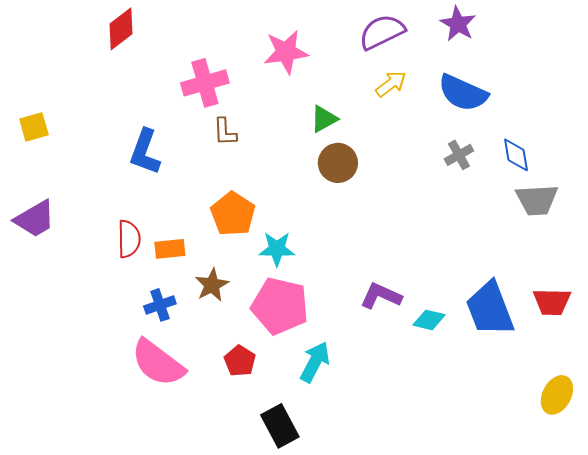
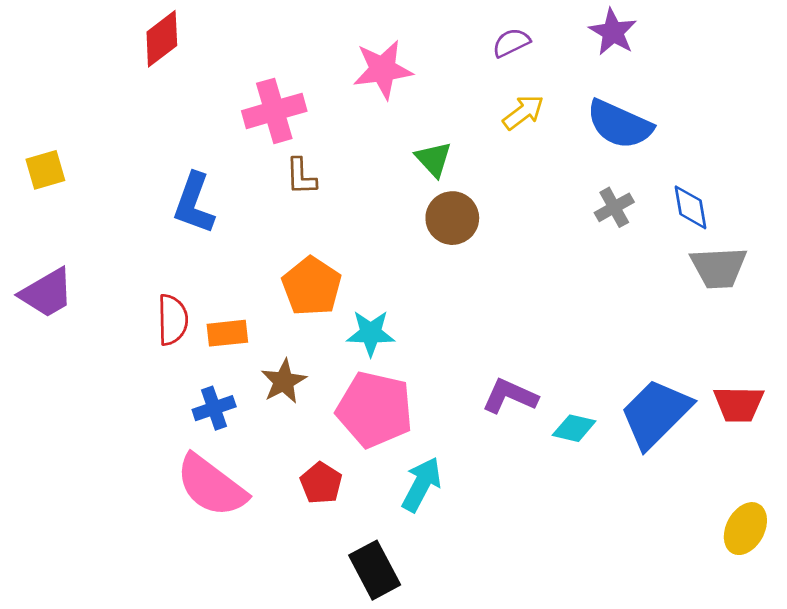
purple semicircle: (382, 32) -> (511, 43), size x0.6
green triangle: (324, 119) -> (434, 159), turned -44
blue trapezoid: (490, 309) -> (656, 413), turned 66

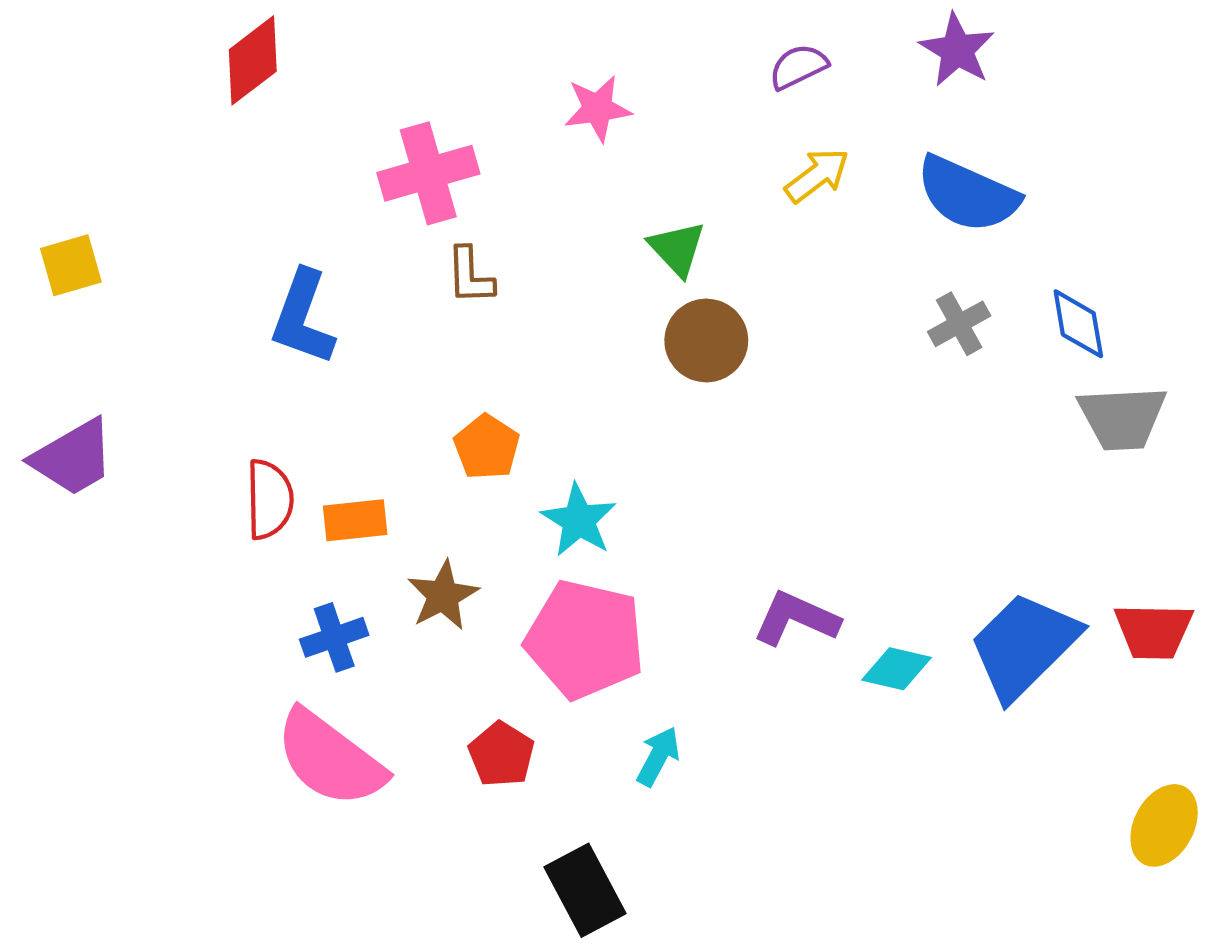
pink star: (383, 69) -> (598, 108), size x0.7
orange pentagon: (312, 286) -> (487, 447), size x0.7
cyan star: (371, 333) -> (579, 520), turned 30
cyan arrow: (421, 484) -> (658, 756), size x0.7

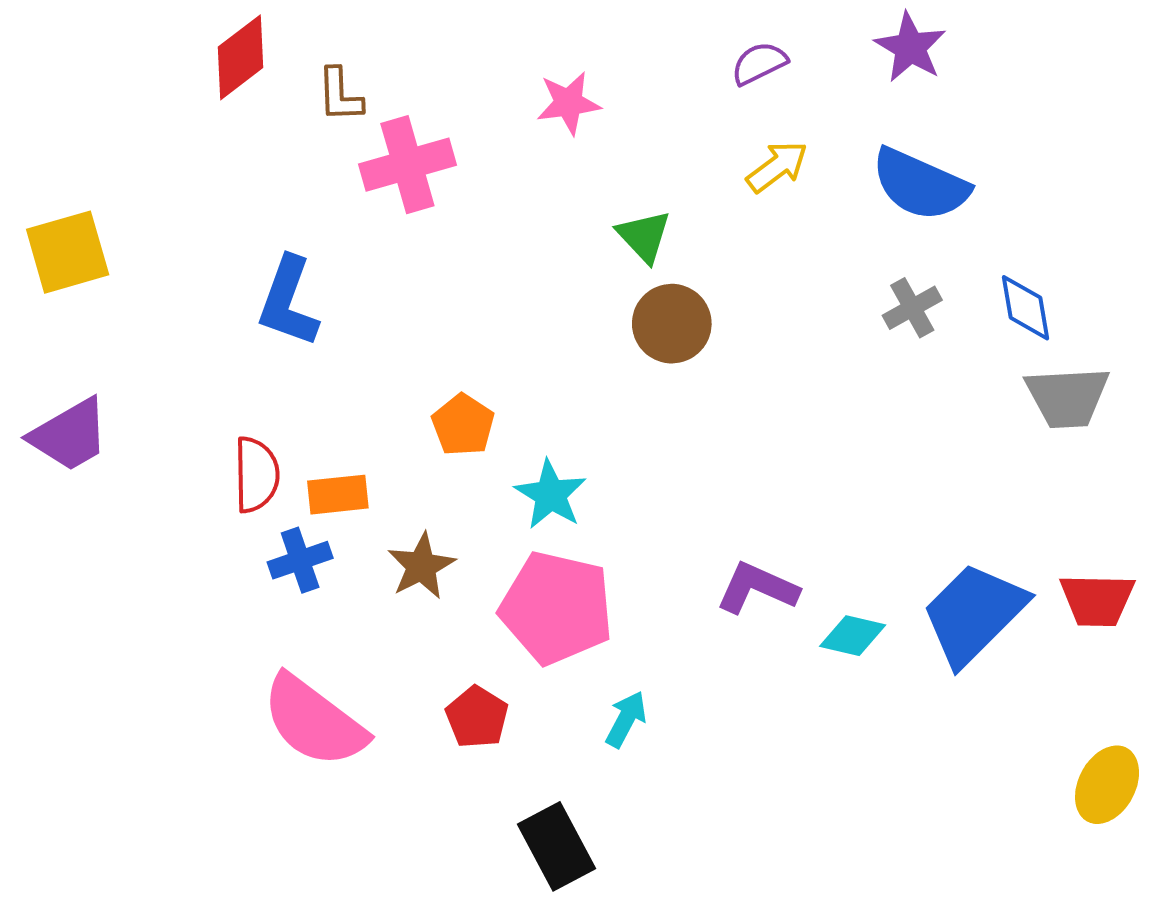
yellow square: (71, 265) -> (68, 252), size x1.4
brown L-shape: (470, 276) -> (340, 95), moved
blue cross: (334, 637) -> (300, 560), moved

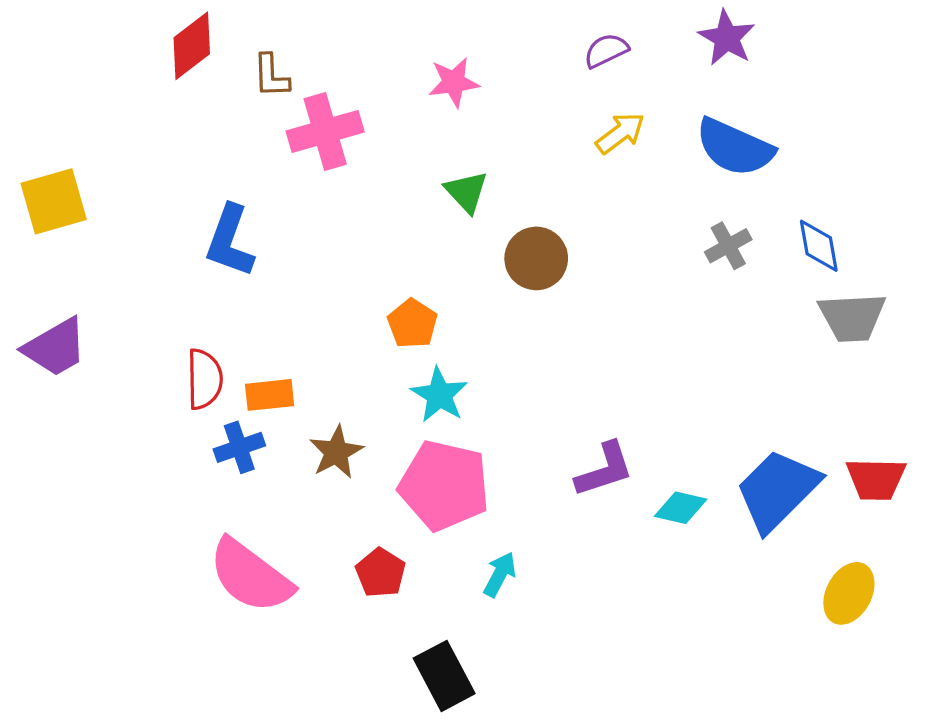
green triangle: (644, 236) -> (466, 192), moved
orange pentagon: (463, 425) -> (412, 324), moved
purple L-shape: (757, 588) -> (604, 470), turned 138
yellow ellipse: (1107, 785) -> (849, 593), moved

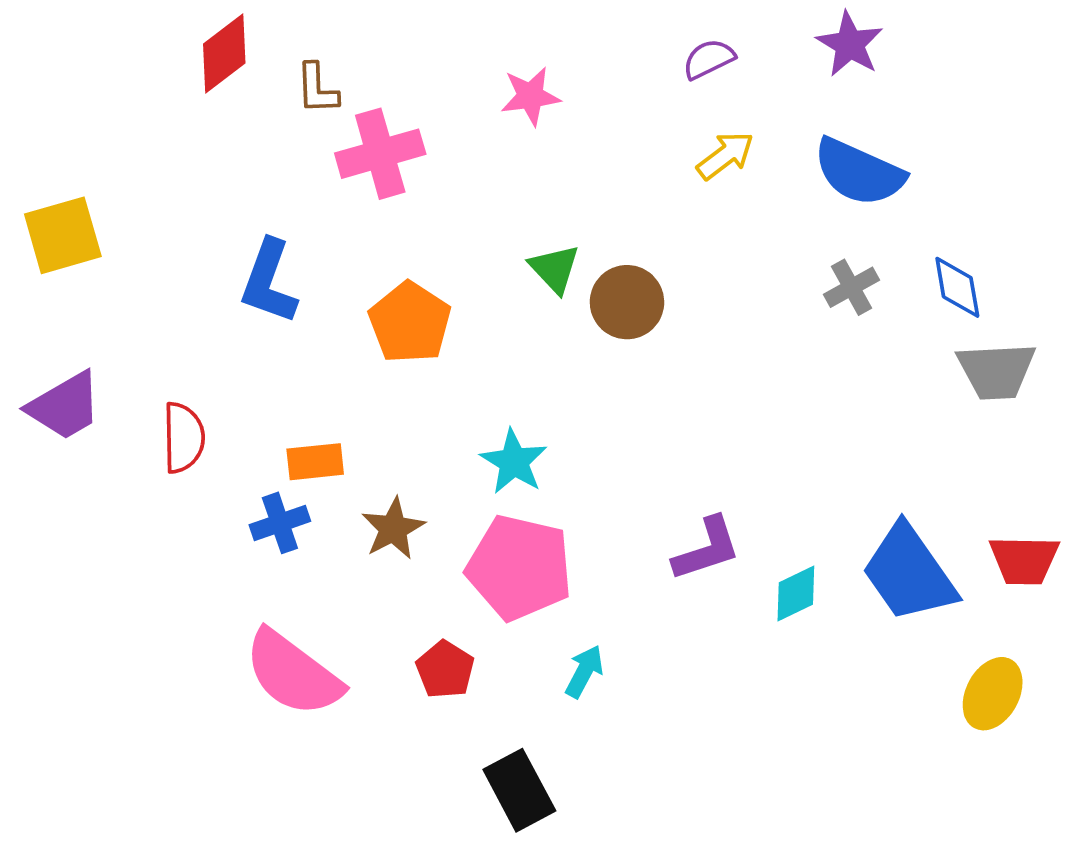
green triangle: (466, 192) -> (555, 269), moved
orange pentagon: (412, 324) -> (410, 323), moved, size x1.4
red semicircle: (204, 379) -> (183, 438), moved
blue trapezoid: (777, 490) -> (909, 573), turned -80
cyan diamond: (681, 508) -> (796, 593), turned -39

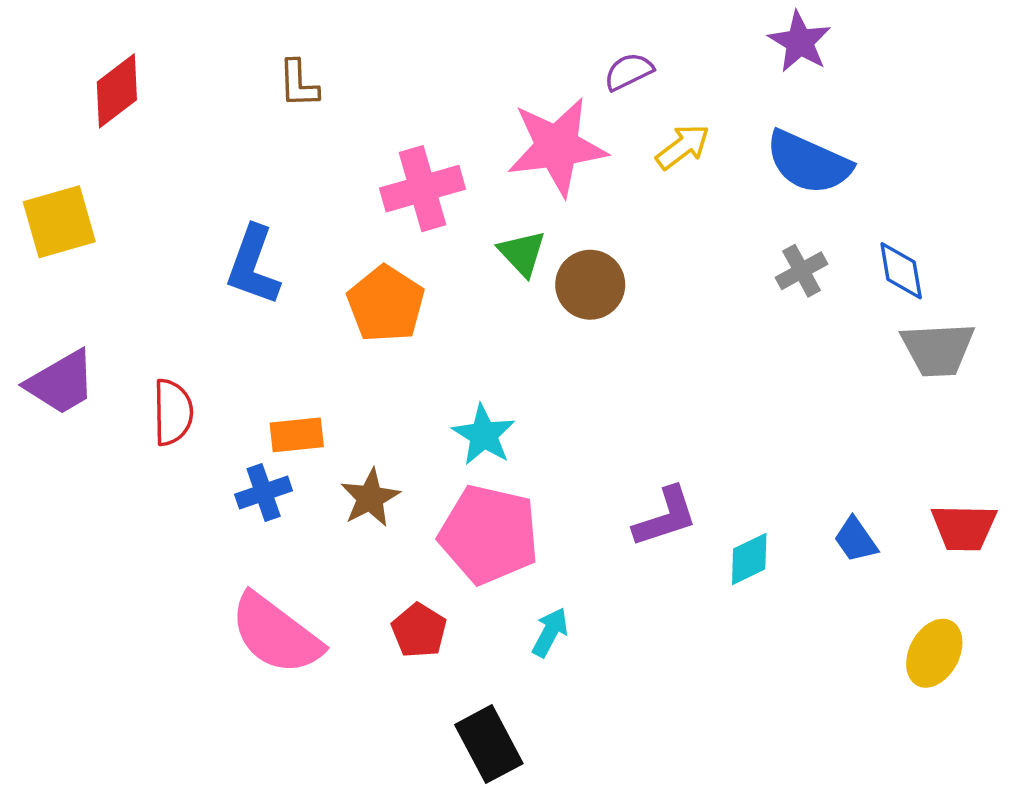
red diamond: (224, 53) -> (117, 91), moved
purple semicircle: (709, 59) -> (629, 72), moved
pink star: (530, 96) -> (557, 147), moved, size x1.8
pink cross: (380, 154) -> (423, 189), moved
blue trapezoid: (909, 573) -> (856, 540), size x0.5

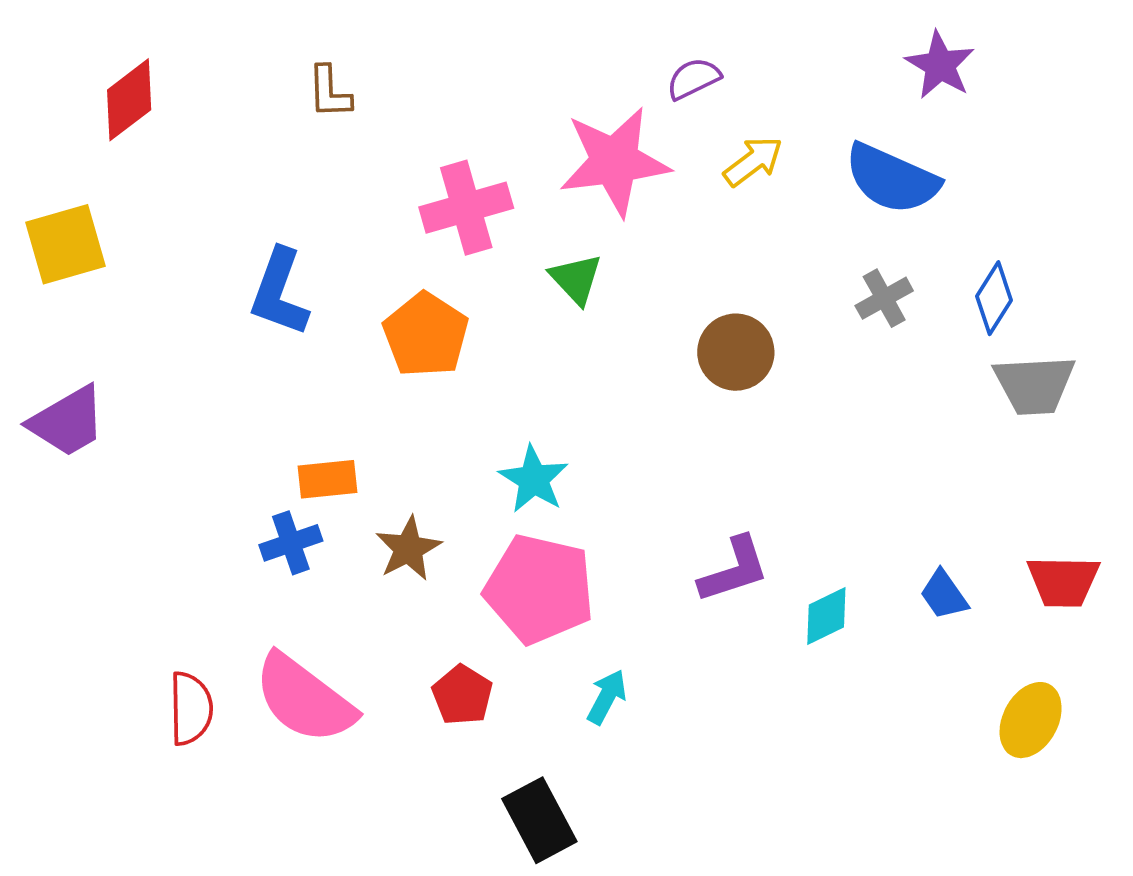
purple star: (800, 42) -> (940, 65), moved
blue diamond: (901, 271) -> (994, 298), turned 42
brown circle: (590, 285) -> (736, 352), moved
red semicircle: (173, 412) -> (191, 708), moved

